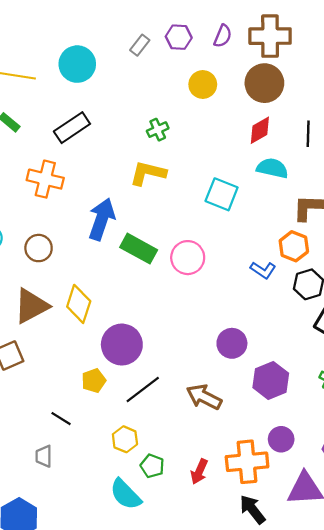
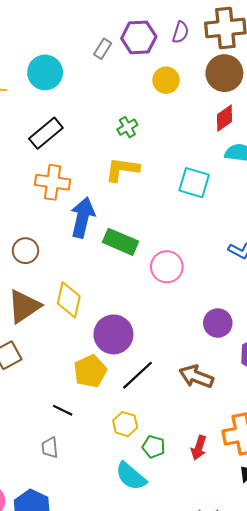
purple hexagon: (179, 37) -> (139, 37), size x1.4
orange cross: (45, 179) -> (53, 182), moved
pink circle: (188, 258) -> (167, 267), moved
yellow pentagon: (94, 381) -> (90, 371), size x1.4

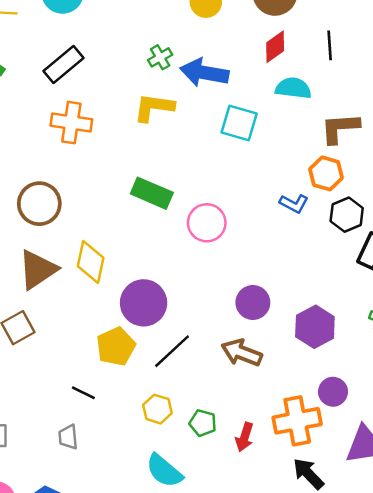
blue arrow: (83, 217) -> (204, 73), moved, turned -93
brown circle: (25, 251) -> (39, 204), size x1.4
purple circle: (218, 323) -> (253, 302), moved
green pentagon: (154, 447) -> (203, 423), moved

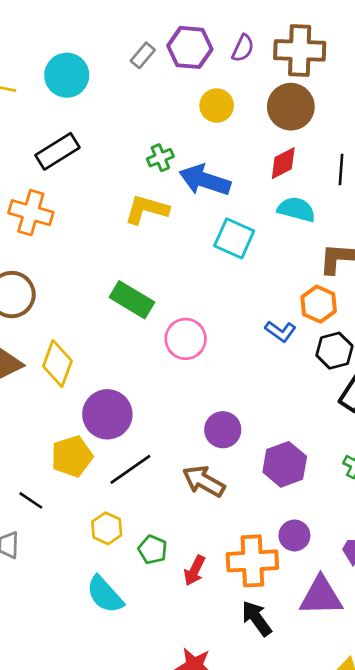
orange cross: (71, 123) -> (31, 213), moved

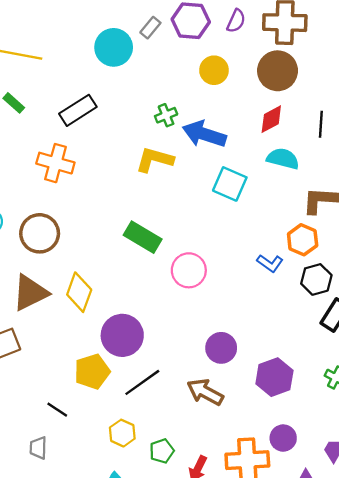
cyan circle: (67, 75) -> (114, 47), moved
green pentagon: (153, 550) -> (162, 451), turned 30

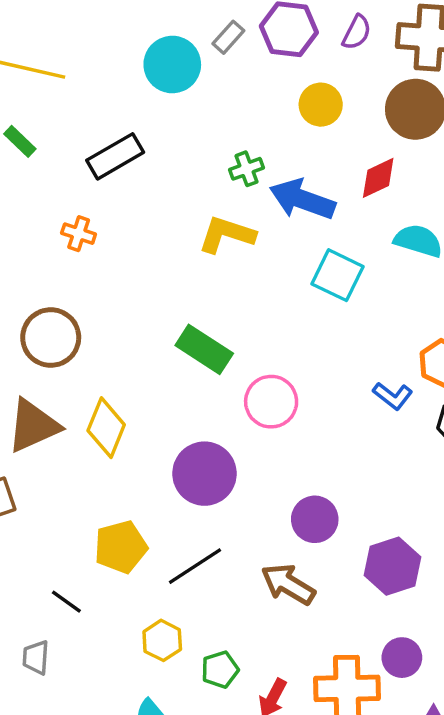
red diamond: (271, 119) -> (378, 178), moved
orange cross: (55, 163) -> (79, 234), size x0.6
purple circle: (122, 335) -> (204, 474), moved

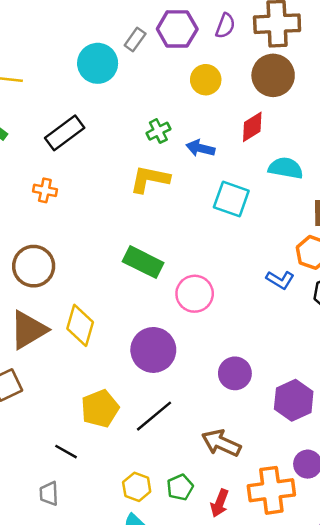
blue arrow: (302, 199) -> (200, 148), size x0.6
brown arrow: (288, 584) -> (221, 443), moved
yellow hexagon: (162, 640) -> (137, 487), moved

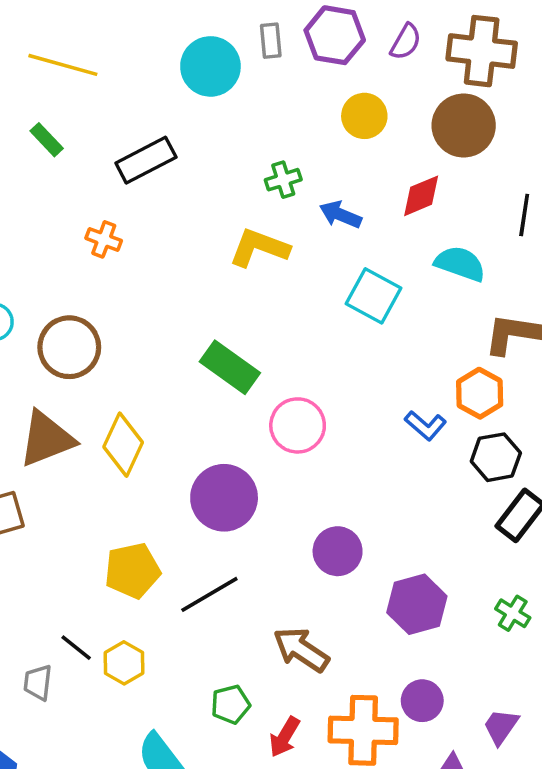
gray rectangle: (135, 40) -> (271, 41), turned -50
black line: (66, 452) -> (76, 648), moved
yellow hexagon: (137, 487) -> (124, 663), moved

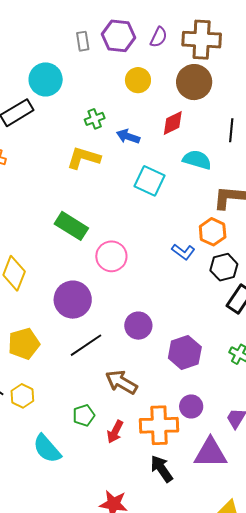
cyan circle: (210, 66) -> (46, 79), moved
black line: (209, 594) -> (86, 345), moved

